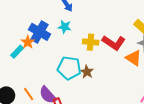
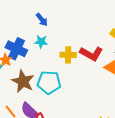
brown star: (87, 72) -> (23, 81), moved, size x1.6

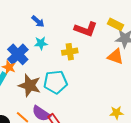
blue cross: (16, 49) -> (18, 54), turned 30
red L-shape: (91, 54) -> (86, 29), moved

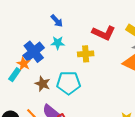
brown star: (30, 85) -> (43, 84), size x0.7

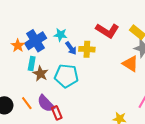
blue arrow: (57, 21) -> (71, 48), moved
orange star: (24, 64) -> (18, 46), moved
cyan rectangle: (15, 75) -> (32, 63), moved, turned -32

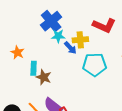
blue cross: (36, 41) -> (51, 21), moved
yellow cross: (87, 49) -> (80, 40), moved
cyan pentagon: (66, 76) -> (95, 65), moved

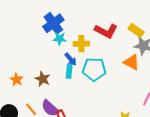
blue arrow: (70, 48) -> (71, 59), moved
orange star: (17, 52) -> (17, 80), moved
cyan rectangle: (34, 68) -> (69, 71), moved

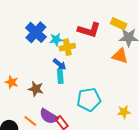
cyan star: (60, 39) -> (56, 40), moved
cyan pentagon: (94, 69) -> (89, 100), moved
orange star: (17, 80) -> (12, 82), moved

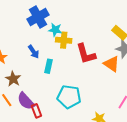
red L-shape: (89, 30) -> (86, 54), moved, turned 40
blue arrow: (60, 64) -> (34, 52), moved
brown star: (36, 89) -> (13, 79), moved

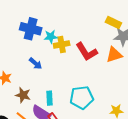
blue cross: (38, 17) -> (31, 29), turned -30
orange triangle: (112, 64) -> (114, 55), turned -36
cyan rectangle: (48, 66) -> (50, 98), moved

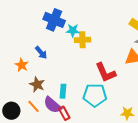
red L-shape: (87, 52) -> (106, 72), moved
blue arrow: (36, 63) -> (41, 53), moved

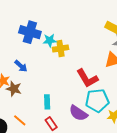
brown star: (37, 84) -> (14, 89), moved
cyan pentagon: (95, 95) -> (97, 100), moved
purple semicircle: (53, 105) -> (78, 113), moved

